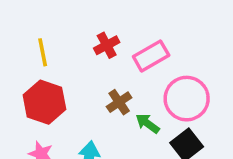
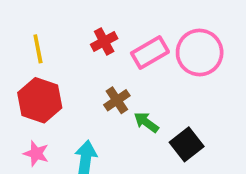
pink circle: (187, 99) -> (200, 53), moved

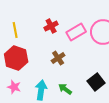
green arrow: (146, 122) -> (65, 89), moved

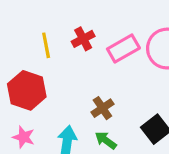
yellow line: (15, 30) -> (46, 45), moved
brown cross: (58, 58) -> (102, 108), moved

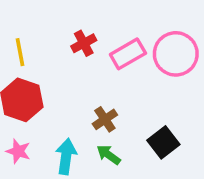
yellow line: (46, 45) -> (20, 52), moved

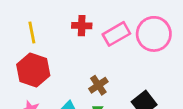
red cross: (84, 43) -> (82, 26), turned 30

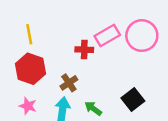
red cross: (82, 26) -> (84, 50), moved
brown cross: (98, 85) -> (69, 83), moved

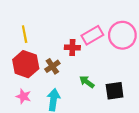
brown cross: (69, 83) -> (52, 66), moved
black square: (133, 100) -> (115, 91), turned 30
green arrow: (93, 108) -> (87, 82), moved

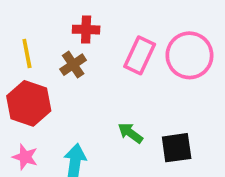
pink rectangle: (92, 35) -> (140, 55), turned -35
red cross: (72, 47) -> (86, 30), moved
brown cross: (52, 66) -> (73, 65), moved

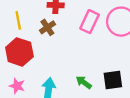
green arrow: (130, 133) -> (84, 82), moved

